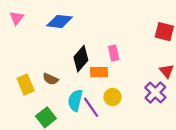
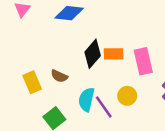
pink rectangle: (114, 53) -> (143, 61), moved, size x1.5
orange rectangle: (99, 72) -> (114, 54), moved

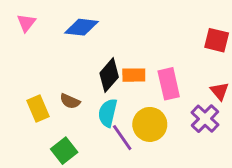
yellow circle: (127, 96) -> (150, 124), size x1.5
cyan semicircle: (86, 100) -> (108, 113), moved

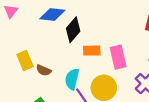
black diamond: (109, 75) -> (73, 30), moved
yellow rectangle: (38, 108) -> (25, 60), moved

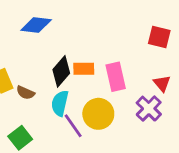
black diamond: (73, 30) -> (61, 71), moved

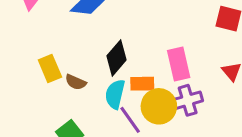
orange rectangle: (84, 69) -> (142, 84), moved
purple cross: (149, 109) -> (188, 100), moved, turned 30

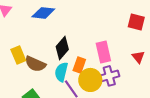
brown semicircle: (76, 82) -> (35, 64), size x1.5
orange rectangle: (142, 84) -> (79, 65), turned -70

